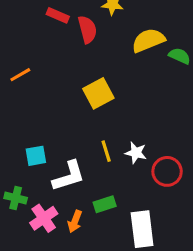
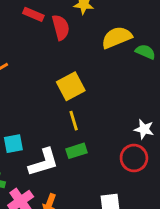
yellow line: (106, 151) -> (74, 121), moved
white star: (136, 153) -> (144, 129), moved
green rectangle: (105, 204) -> (77, 151), moved

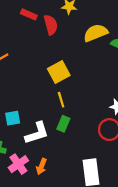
green rectangle: (77, 151) -> (63, 124), turned -49

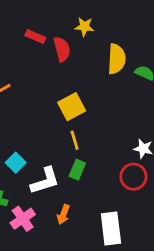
yellow semicircle: (96, 33) -> (117, 59), turned 115
cyan square: (13, 118) -> (16, 163), turned -35
orange arrow: (41, 166) -> (63, 215), moved

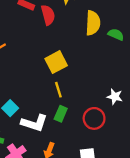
red circle: (133, 177) -> (94, 118), moved
white L-shape: (45, 181) -> (34, 123), turned 35

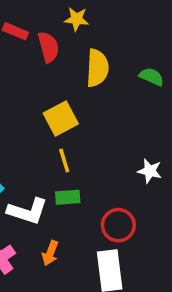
yellow semicircle: (93, 23) -> (97, 68), moved
green rectangle: (61, 114) -> (68, 197), turned 63
red circle: (94, 118) -> (118, 225), moved

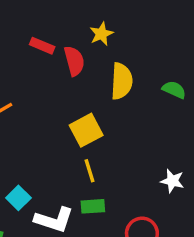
yellow star: (76, 19) -> (101, 34), turned -30

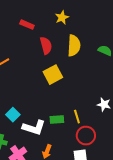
red semicircle: (74, 61) -> (46, 46), moved
yellow line: (90, 171) -> (77, 117), moved

